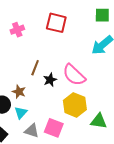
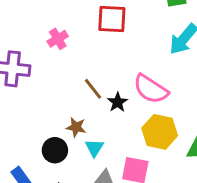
brown line: (35, 68) -> (93, 89), turned -49
cyan triangle: (21, 113) -> (94, 148), moved

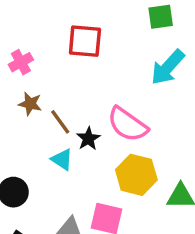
brown star: (76, 127) -> (30, 104), moved
cyan triangle: (94, 148) -> (62, 159), moved, turned -30

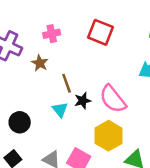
brown star: (30, 104) -> (40, 63), moved

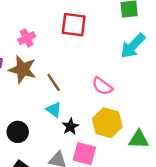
brown star: (40, 63) -> (23, 69), size x1.6
pink semicircle: (113, 99) -> (102, 86), size x0.7
black star: (83, 101) -> (70, 127), moved

